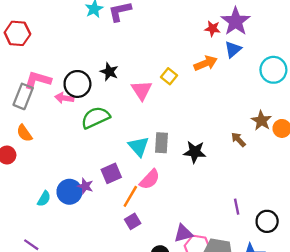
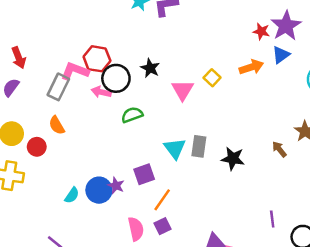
red hexagon: (17, 33) -> (97, 59), moved
green semicircle: (95, 118) -> (132, 115), size x0.7
pink semicircle: (150, 179) -> (136, 229), moved, turned -60

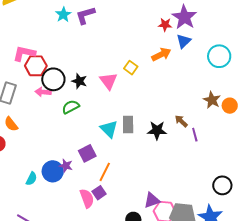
black star: (150, 68) -> (79, 81), moved
pink L-shape: (75, 71) -> (24, 53), moved
brown arrow: (279, 149) -> (181, 121), moved
purple line: (272, 219) -> (195, 135), moved
purple square: (163, 226) -> (99, 193), moved

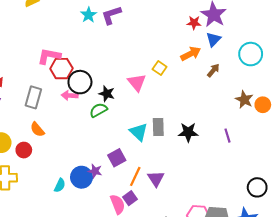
black star: (79, 81) -> (107, 94), moved
brown arrow: (181, 121) -> (213, 70), moved, turned 88
purple triangle: (152, 200) -> (156, 179), moved, turned -42

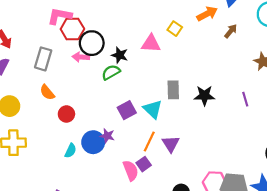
pink triangle: (137, 82) -> (151, 44), turned -48
cyan triangle: (139, 132) -> (153, 109), moved
red circle: (24, 150) -> (66, 114), moved
purple square: (117, 158) -> (127, 110), moved

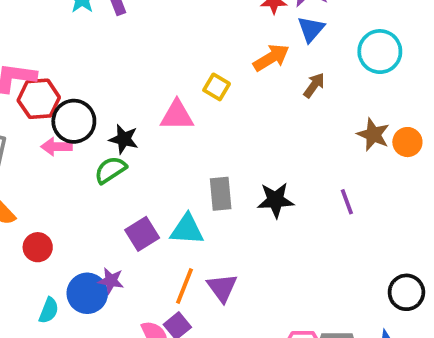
cyan triangle: (153, 109) -> (187, 229), turned -36

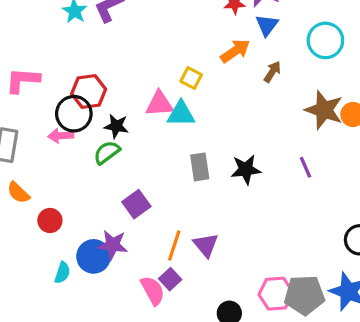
red hexagon: (39, 99) -> (89, 91), moved
brown star: (373, 135) -> (324, 110), size x1.4
cyan triangle: (187, 229) -> (181, 114), moved
purple star: (111, 281) -> (113, 245), size x1.4

